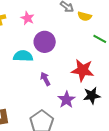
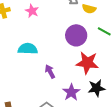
purple circle: (45, 42) -> (76, 35), moved

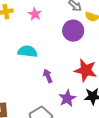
purple circle: (76, 35) -> (73, 31), moved

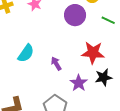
cyan semicircle: (27, 51) -> (26, 53), moved, turned 126

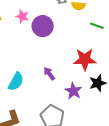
purple circle: (75, 15) -> (43, 26), moved
cyan semicircle: (26, 53) -> (16, 82), moved

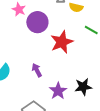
red star: (85, 59) -> (62, 42), moved, turned -30

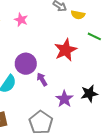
purple circle: (37, 22) -> (26, 64), moved

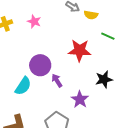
red star: (66, 50) -> (80, 50), turned 30
black star: (89, 94) -> (104, 79), moved

